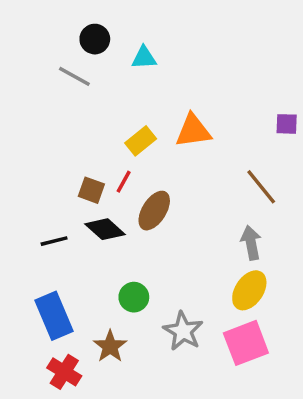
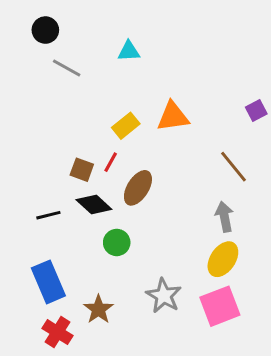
black circle: (95, 39) -> (45, 30), moved
purple square: (287, 124) -> (256, 110), turned -30
green circle: (134, 297) -> (117, 242), moved

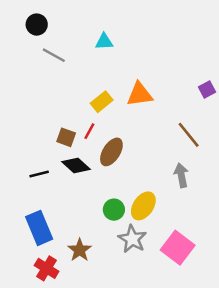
green circle: (117, 242) -> (114, 210), moved
yellow ellipse: (223, 259) -> (143, 206), moved
pink square: (220, 306) -> (178, 248), turned -32

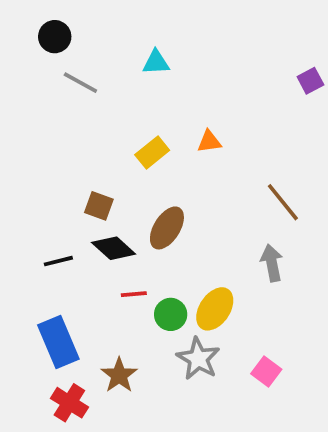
purple square: (207, 89) -> (310, 81), moved
orange triangle: (140, 94) -> (209, 141), size x0.6
red line: (89, 131) -> (134, 294), moved, turned 56
pink square: (178, 248) -> (266, 371), size x0.6

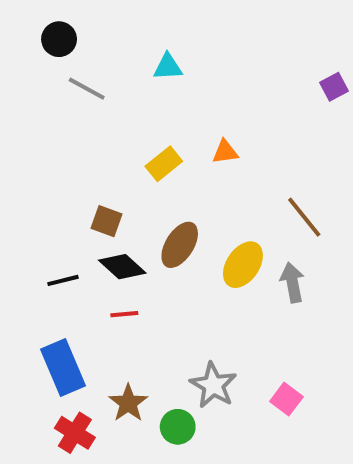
red line: (134, 294) -> (124, 314), moved
yellow ellipse: (215, 309) -> (243, 265), moved
green circle: (171, 314) -> (178, 427), moved

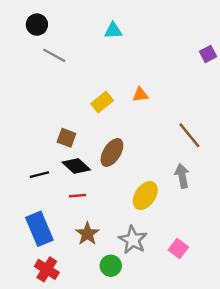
cyan triangle: (168, 67) -> (113, 31), moved
yellow ellipse: (243, 265) -> (145, 196), moved
brown star: (128, 403) -> (87, 234), moved

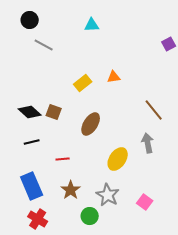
black diamond: (76, 166) -> (30, 112), moved

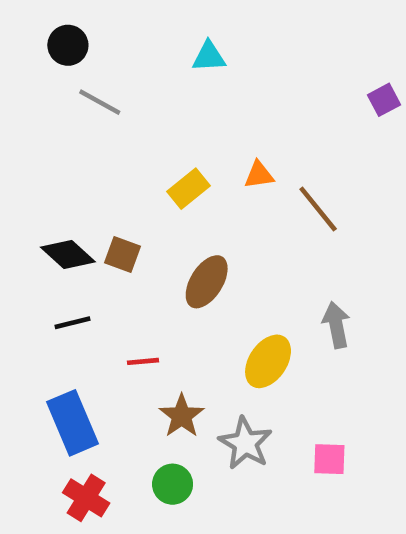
brown line: (154, 110) -> (318, 209), moved
brown star: (71, 190) -> (182, 416), moved
pink square: (145, 202) -> (329, 459), turned -35
green circle: (90, 216) -> (173, 484), moved

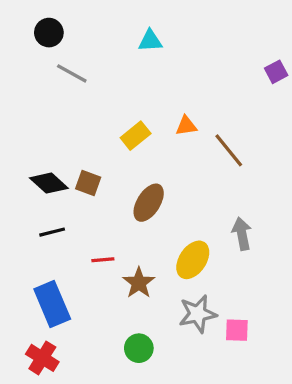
brown star: (182, 416) -> (139, 283), moved
gray star: (245, 443) -> (198, 314), moved, turned 30
green circle: (173, 484) -> (139, 348), moved
red cross: (86, 498) -> (42, 358), moved

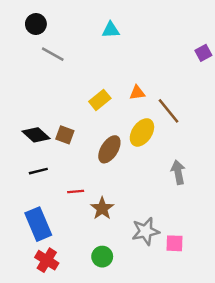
yellow ellipse: (193, 260) -> (142, 132), moved
red cross: (42, 358) -> (47, 260), moved

